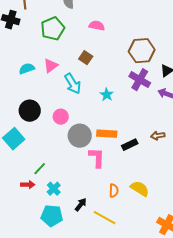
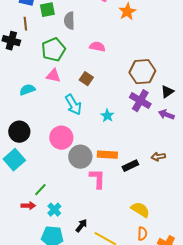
pink triangle: (51, 66) -> (53, 76), moved, turned 49
black circle: (30, 111) -> (19, 132), moved
pink circle: (61, 117) -> (61, 138), size x1.5
orange semicircle: (114, 191) -> (142, 234), moved

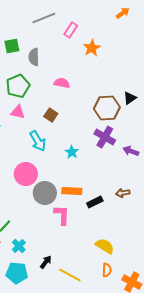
black triangle: (167, 92) -> (130, 98), moved

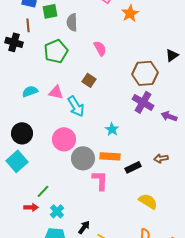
pink semicircle: (62, 83) -> (100, 48), turned 49
black triangle: (130, 98) -> (172, 55), moved
pink triangle: (18, 112) -> (56, 92), moved
cyan star: (72, 152) -> (112, 129), moved
yellow semicircle: (105, 246) -> (148, 201), moved

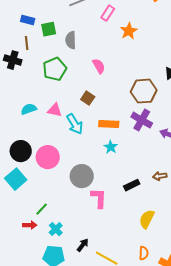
pink circle: (64, 139) -> (48, 157), moved
orange rectangle: (110, 156) -> (109, 124), moved
yellow semicircle: (148, 201) -> (147, 219), turned -96

